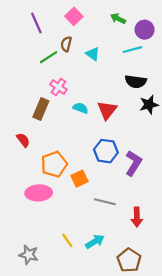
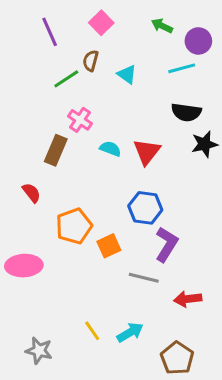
purple L-shape: (133, 163) -> (167, 244), moved
pink ellipse: (39, 193) -> (24, 266), moved
red arrow: (137, 217) -> (188, 299), turned 84

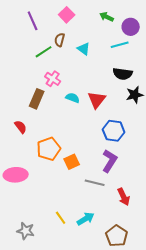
blue hexagon: (145, 208) -> (114, 131), moved
red arrow: (188, 299) -> (124, 197), turned -108

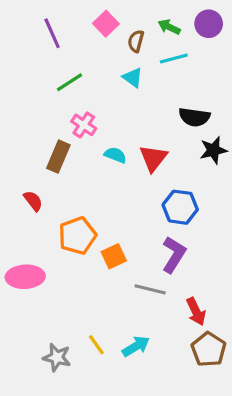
purple circle: (131, 27) -> (209, 24), moved
brown semicircle: (60, 40) -> (136, 41), moved
cyan line: (120, 45) -> (174, 59), moved
gray star: (26, 231) -> (57, 357), moved
brown pentagon: (117, 236) -> (209, 349), moved

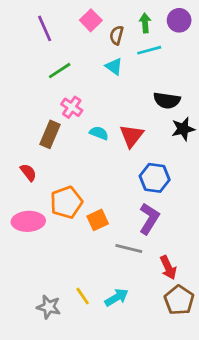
green arrow: (169, 27) -> (145, 23), turned 60
pink ellipse: (25, 277) -> (28, 221), moved

